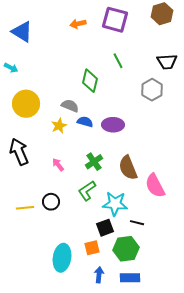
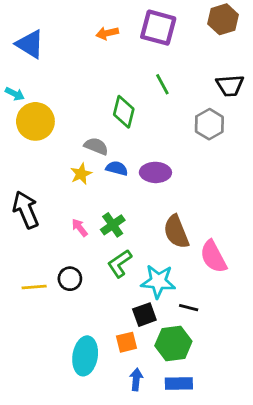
yellow circle: (26, 104) -> (35, 121), moved
green cross: (94, 162) -> (113, 225), moved

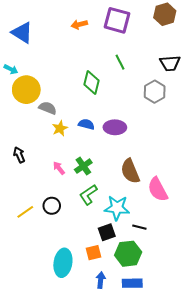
gray semicircle: (96, 146) -> (48, 108), moved
black arrow: (26, 210) -> (19, 155), size x0.6
yellow line: (34, 287) -> (25, 212), turned -30

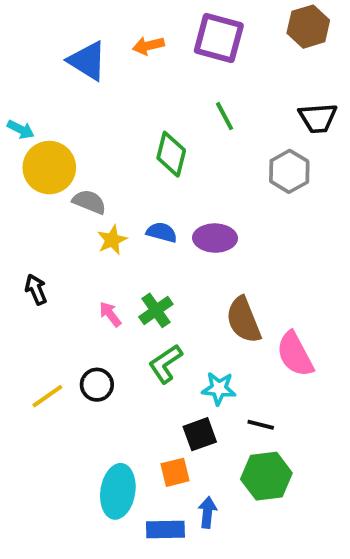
blue triangle: (22, 33) -> (87, 61), moved
cyan star: (117, 208) -> (219, 388), size x0.7
green hexagon: (128, 254) -> (266, 476), moved
blue arrow: (101, 280) -> (207, 512), moved
blue rectangle: (132, 283) -> (165, 529), moved

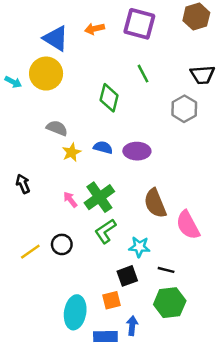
yellow circle: (49, 168) -> (46, 74), moved
green cross: (156, 310) -> (99, 197), size x1.4

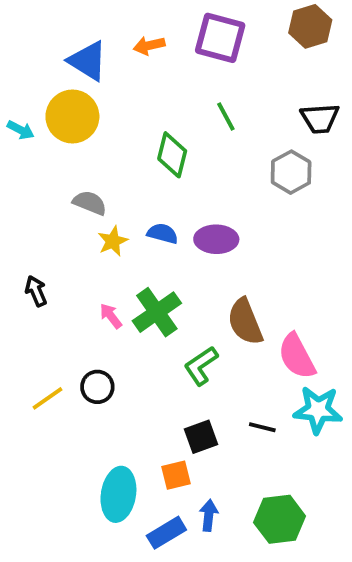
green L-shape: (105, 231) -> (201, 366), moved
cyan star: (139, 247) -> (318, 410), moved, size x1.4
green hexagon: (170, 303) -> (280, 519), moved
blue rectangle: (105, 337) -> (166, 533), turned -30

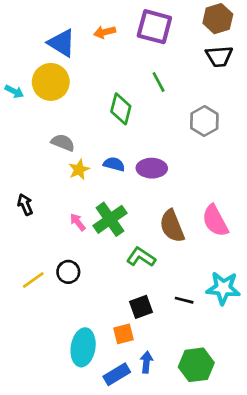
black trapezoid: (320, 118) -> (219, 56), moved
pink semicircle: (297, 356) -> (215, 221), moved
green L-shape: (201, 366) -> (141, 257), turned 68

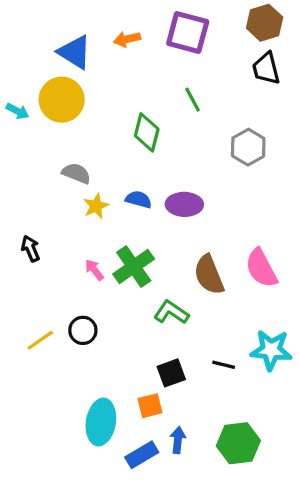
black trapezoid: (219, 56) -> (266, 69), turned 80

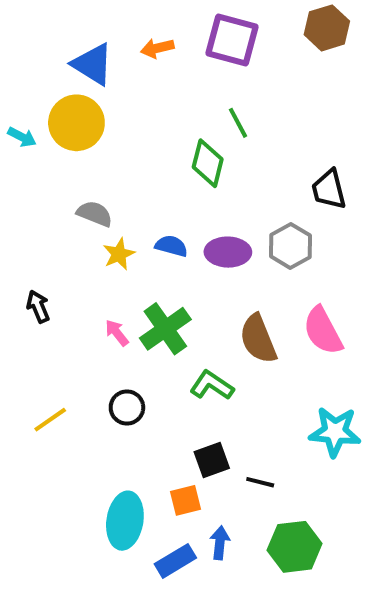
black trapezoid: (266, 69) -> (329, 189), moved
green diamond: (147, 132) -> (208, 163), moved
gray hexagon: (248, 147) -> (290, 246), moved
black circle: (83, 330) -> (127, 407), moved
black line: (224, 365) -> (260, 482), moved

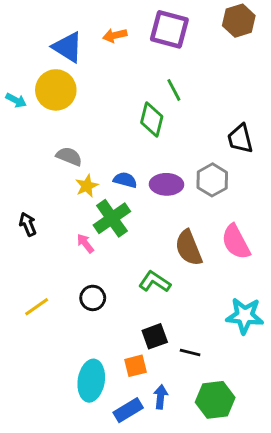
green cross: (165, 329) -> (112, 218), moved

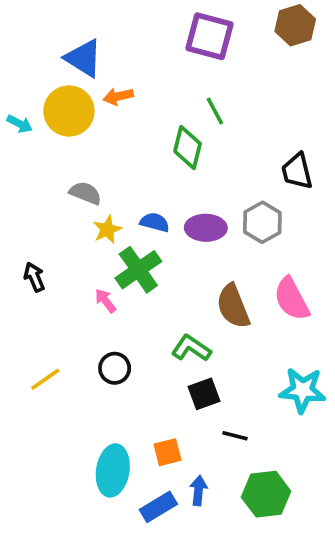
orange arrow: (115, 35) -> (118, 96), moved
black square: (155, 336) -> (204, 394), moved

